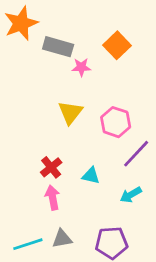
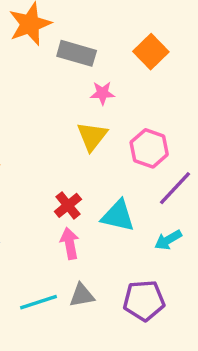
pink star: (81, 67) -> (102, 93), moved
cyan triangle: (91, 176) -> (118, 216), size x1.5

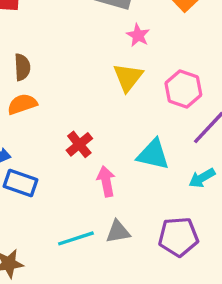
pink star: (102, 93) -> (138, 35), turned 30
red cross: (68, 205) -> (79, 144), moved

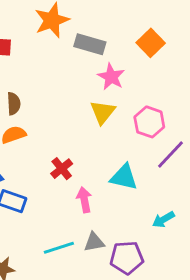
pink star: (138, 35) -> (111, 77), size x1.4
cyan arrow: (202, 178) -> (163, 219), moved
purple pentagon: (178, 237) -> (127, 258), moved

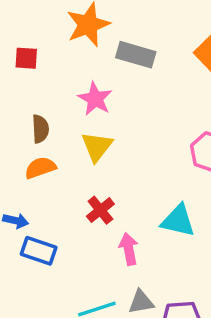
pink star: (111, 77) -> (95, 99), moved
yellow triangle: (103, 112) -> (97, 147), moved

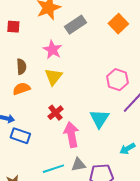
gray rectangle: (136, 55) -> (75, 25), turned -50
cyan triangle: (178, 221) -> (99, 119), turned 50
pink arrow: (129, 249) -> (71, 135), size x1.4

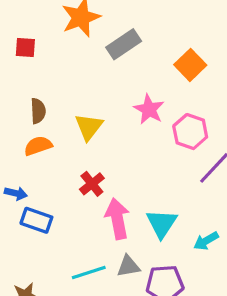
orange square: (118, 24) -> (190, 65), moved
pink star: (52, 50) -> (149, 109), moved
cyan triangle: (99, 119) -> (162, 223), moved

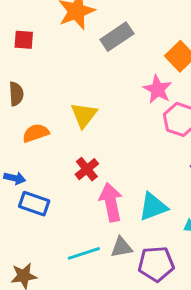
pink star: (149, 109) -> (158, 89), moved
brown semicircle: (38, 111) -> (16, 94), moved
cyan triangle: (162, 223) -> (153, 207), turned 36

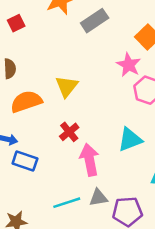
red square: (24, 40) -> (16, 23), turned -30
orange semicircle: (36, 133) -> (26, 102), size x1.4
cyan triangle: (153, 207) -> (130, 139), moved

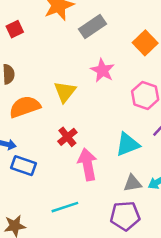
pink star: (129, 65) -> (103, 70), moved
gray triangle: (98, 198) -> (133, 183), moved

